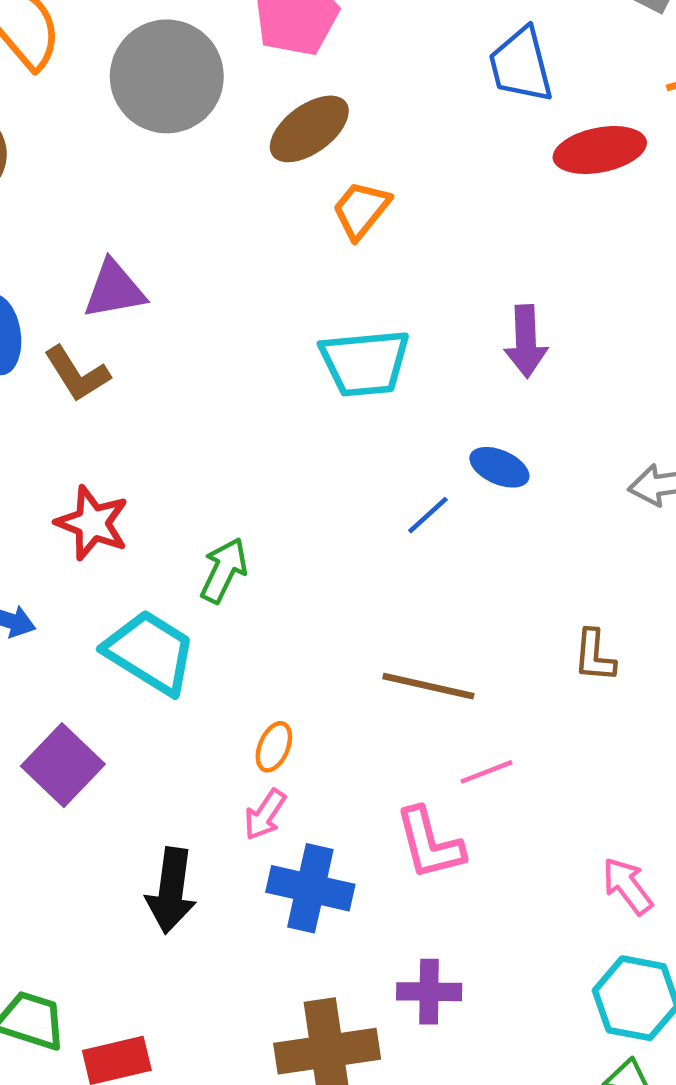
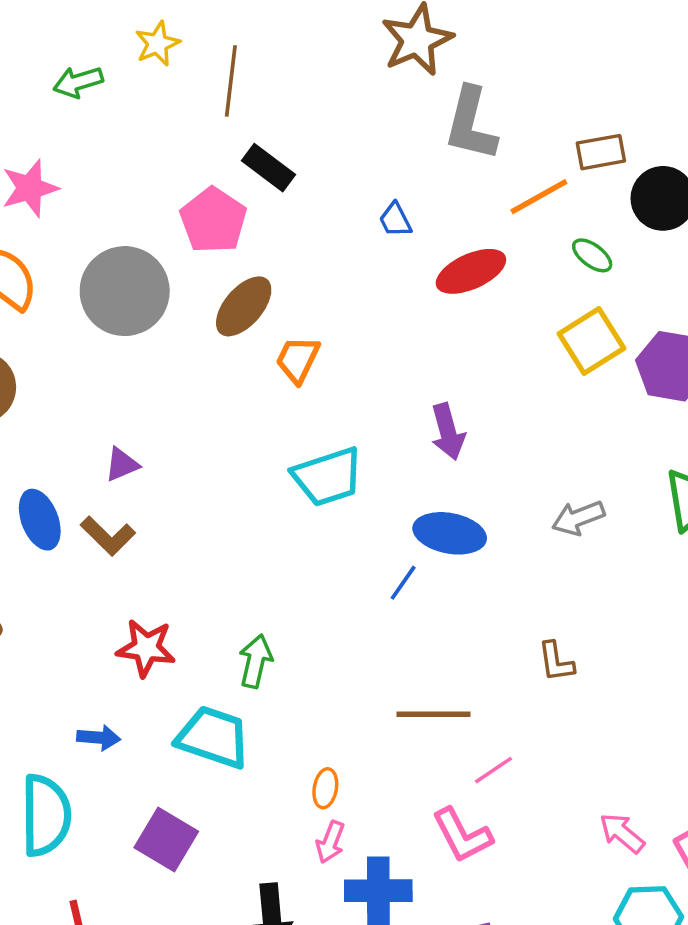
blue trapezoid: (521, 65) -> (395, 220), size x0.6
purple triangle: (114, 290) -> (122, 464), size x0.7
blue ellipse: (499, 467) -> (450, 533), size x1.5

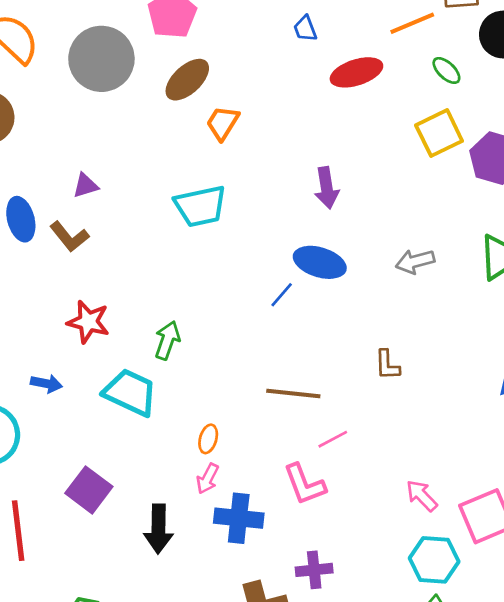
cyan trapezoid: (328, 477) -> (200, 206), moved
purple square: (166, 840) -> (89, 490), moved

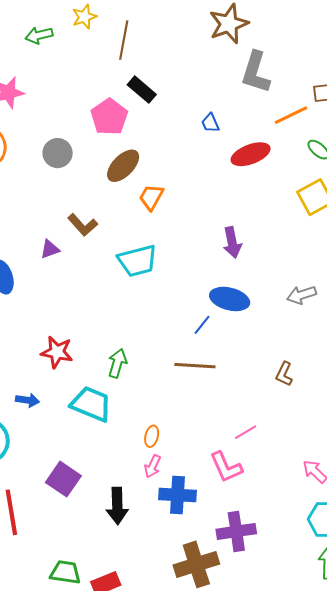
gray circle: (101, 59) -> (58, 153), size x0.6
brown L-shape: (69, 237) -> (83, 225), moved
brown L-shape: (387, 365) -> (284, 374), turned 30
brown line: (293, 393) -> (195, 366), moved
purple cross: (314, 570) -> (236, 531), size x1.4

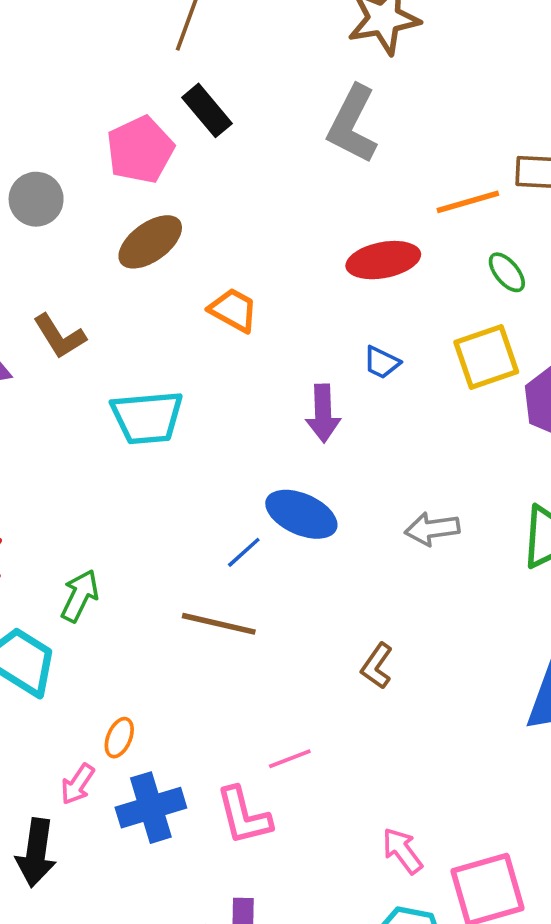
gray L-shape: (256, 72) -> (352, 124), moved
blue trapezoid: (210, 123) -> (382, 362), moved, turned -50
orange trapezoid: (151, 197) -> (233, 310), moved, turned 80
pink arrow: (153, 466) -> (78, 784), moved
blue cross: (177, 495) -> (151, 808), moved, turned -30

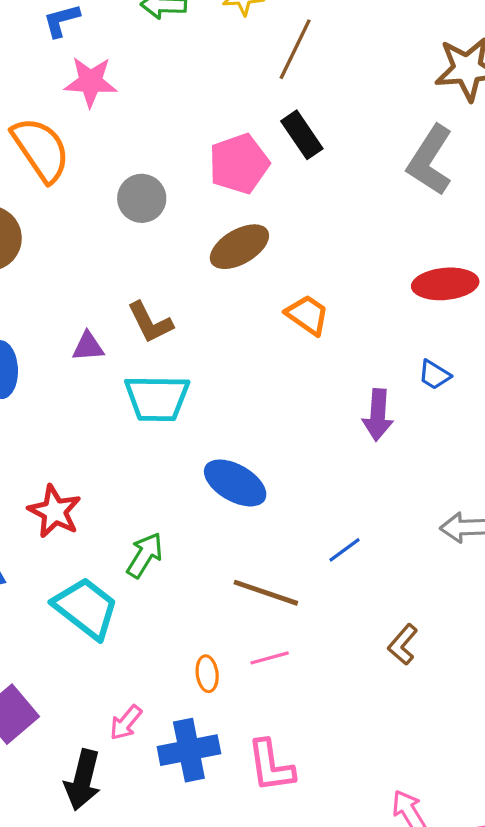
cyan trapezoid: (147, 417) -> (157, 398), moved
blue ellipse: (301, 514) -> (235, 483), moved
blue line: (244, 552) -> (345, 550), moved
orange ellipse: (119, 738) -> (207, 674), moved, turned -36
pink line: (290, 759) -> (270, 658), moved

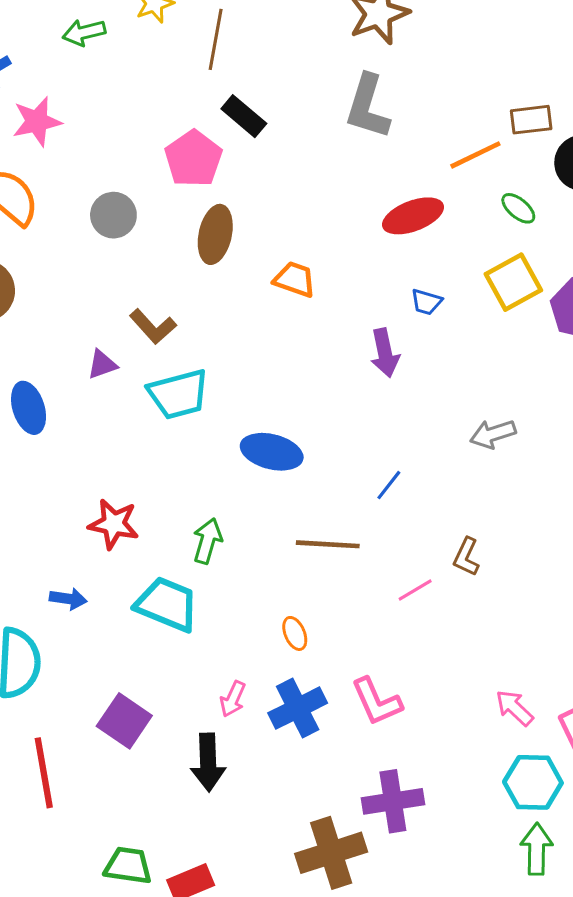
brown ellipse: (239, 247) -> (215, 234), turned -32
pink line: (270, 658) -> (415, 590), moved

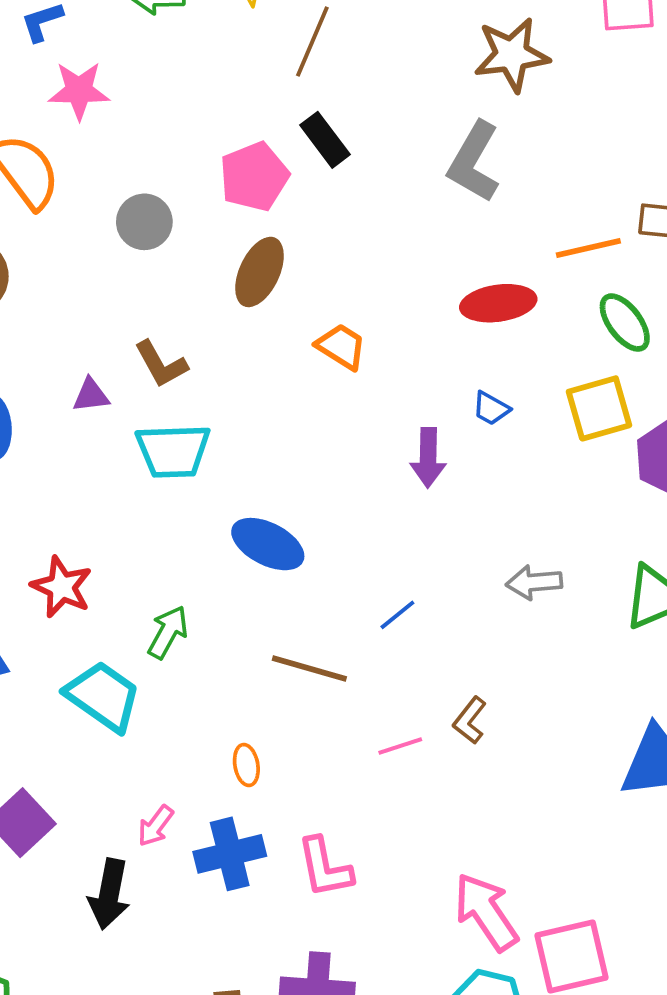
green ellipse: (518, 208) -> (625, 323), size x1.4
pink arrow: (514, 708) -> (486, 912), size x1.6

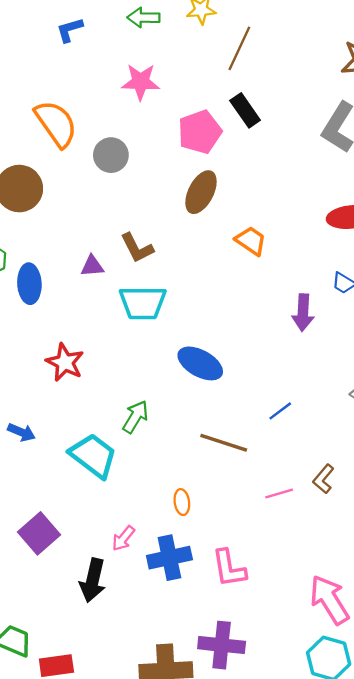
pink star: (79, 91) -> (141, 82), moved
gray circle: (144, 222) -> (111, 155), moved
red star: (62, 587) -> (65, 362), moved

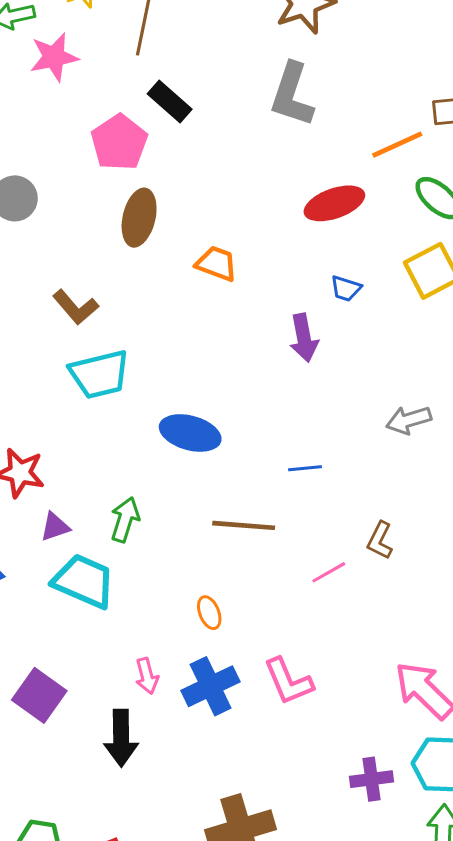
pink star: (141, 82) -> (54, 57), moved
purple triangle: (92, 266) -> (55, 527), moved
blue line: (280, 411) -> (305, 468), turned 45
pink arrow: (123, 538) -> (147, 676), turned -40
purple cross: (222, 645) -> (372, 779), moved, size x0.7

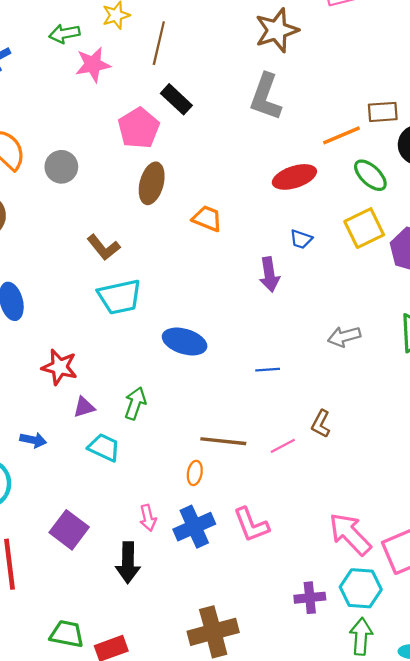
brown line: (244, 525) -> (223, 441), moved
cyan trapezoid: (84, 581) -> (104, 447), size x0.7
orange ellipse: (209, 613) -> (195, 473), turned 30

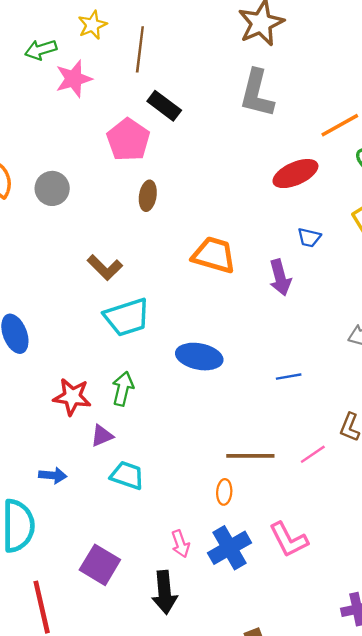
brown ellipse: (152, 183) -> (148, 196), size x0.7
orange trapezoid: (207, 218) -> (214, 255), moved, size x1.4
green arrow: (135, 403) -> (123, 389), moved

